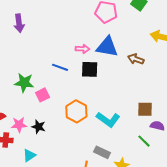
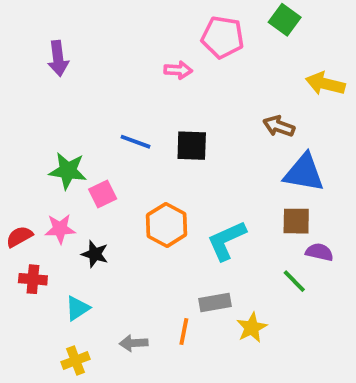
blue triangle: (107, 47) -> (304, 173), moved
pink arrow: (83, 49) -> (178, 70), moved
cyan L-shape: (108, 120) -> (227, 240), turned 120
pink star: (19, 125) -> (60, 229), moved
gray rectangle: (102, 152) -> (215, 302), turned -35

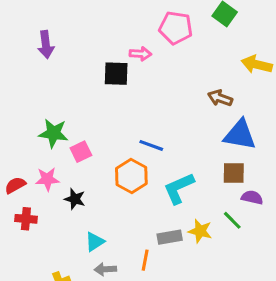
blue line: (136, 142) -> (151, 145), moved
black square: (192, 146) -> (116, 74), moved
cyan triangle: (77, 308) -> (95, 242), moved
yellow star: (252, 328) -> (200, 231), moved, turned -30

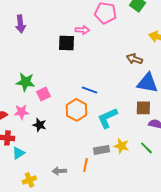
green line: (232, 220) -> (146, 148), moved
cyan triangle: (95, 242) -> (18, 153), moved

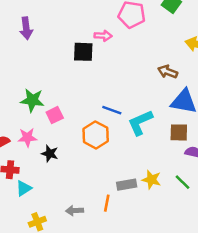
cyan L-shape: (107, 118) -> (140, 123), moved

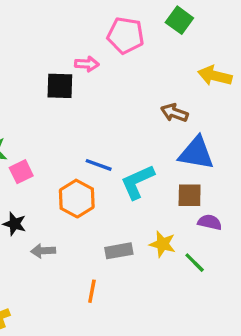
yellow star: (151, 180) -> (163, 244), moved
gray rectangle: (127, 185) -> (119, 251), moved
gray arrow: (75, 211) -> (43, 251), moved

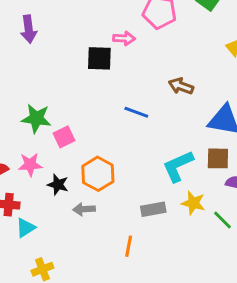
brown arrow: (174, 113) -> (181, 86), moved
blue line: (99, 165) -> (136, 112), moved
cyan L-shape: (137, 182) -> (178, 166), moved
orange hexagon: (77, 199) -> (98, 174), moved

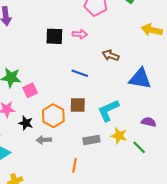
pink arrow: (124, 38) -> (80, 34), moved
brown square: (218, 158) -> (78, 105), moved

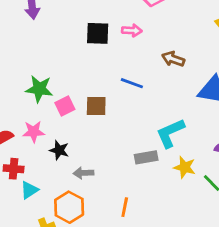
brown square: (78, 105) -> (96, 106), moved
orange hexagon: (53, 116) -> (69, 207), moved
gray rectangle: (91, 140) -> (146, 157), moved

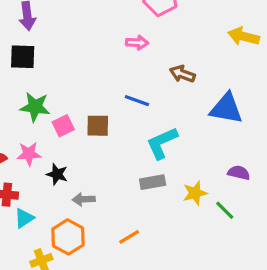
black square: (98, 33) -> (23, 57), moved
cyan L-shape: (170, 133) -> (162, 143), moved
yellow star: (185, 167) -> (195, 193), turned -30
orange line: (125, 207) -> (129, 237), turned 48

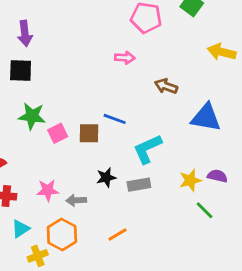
blue line: (137, 101) -> (115, 119), moved
pink star: (29, 154) -> (48, 190), moved
black star: (57, 174) -> (106, 177), moved, turned -30
yellow star: (195, 193) -> (190, 180), moved
cyan triangle: (24, 218) -> (21, 229), moved

